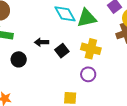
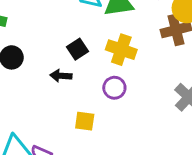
black arrow: (42, 42) -> (61, 76), moved

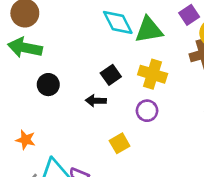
yellow square: (85, 121) -> (120, 143), turned -36

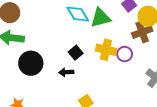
black circle: (48, 85) -> (31, 63), size x1.5
purple circle: (147, 111) -> (125, 54), moved

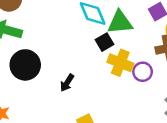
black square: (76, 53) -> (105, 42), moved
black arrow: (66, 72) -> (67, 83), turned -64

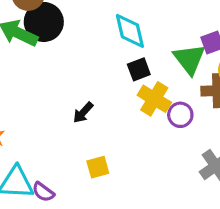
green triangle: (120, 22) -> (189, 59), moved, turned 48
black circle: (25, 65) -> (44, 22), moved

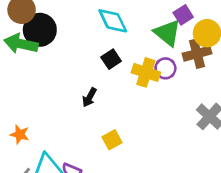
black square: (139, 69) -> (111, 59), moved
purple circle: (180, 115) -> (165, 68), moved

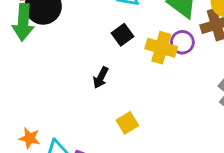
green arrow: (21, 44) -> (23, 22), turned -96
orange star: (20, 134) -> (30, 138), moved

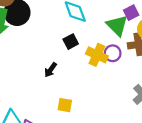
yellow square: (127, 123) -> (65, 105), turned 32

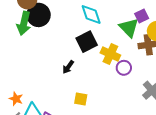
black square: (71, 42) -> (87, 42), size x1.5
purple circle: (113, 53) -> (124, 68), moved

